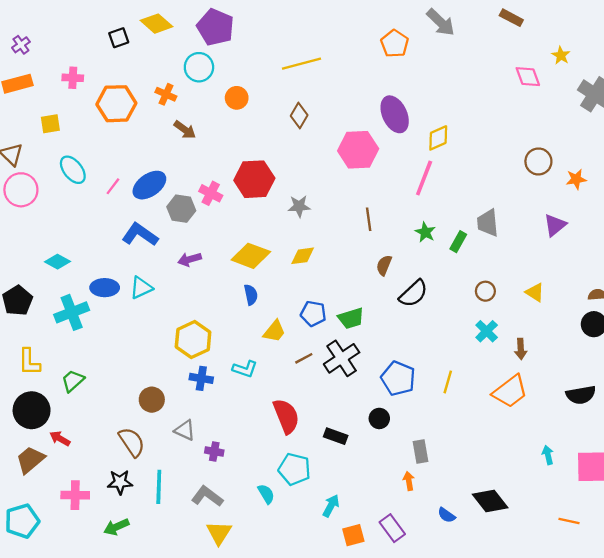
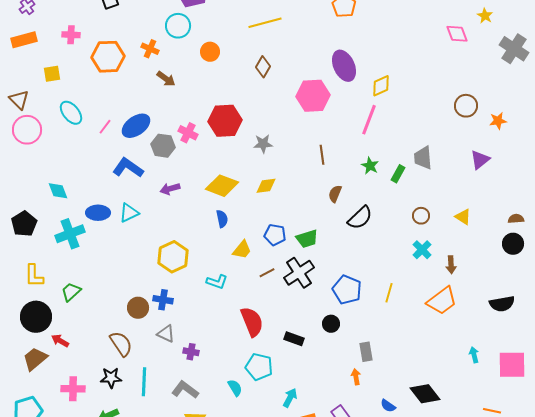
cyan diamond: (57, 262) -> (58, 191), turned 40
blue cross: (201, 378) -> (163, 300), moved

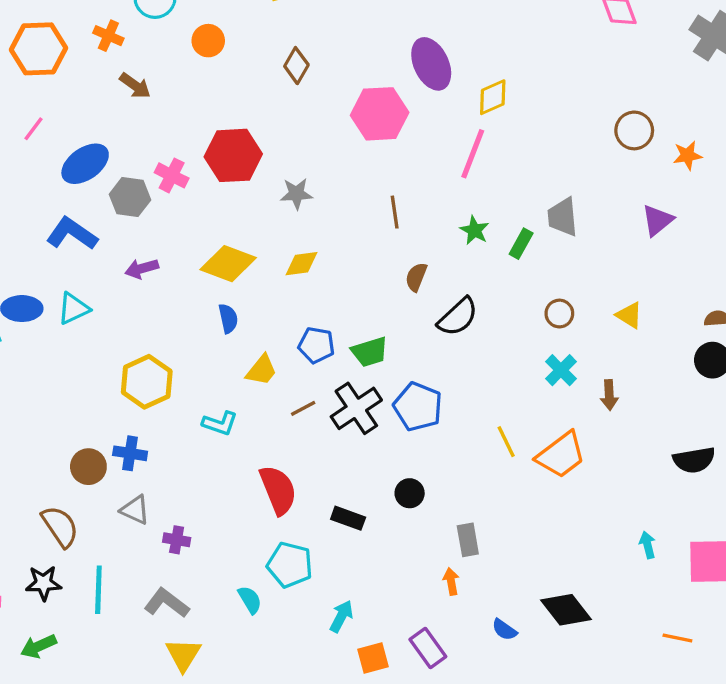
pink line: (105, 127) -> (34, 129), moved
blue pentagon: (347, 290) -> (418, 407), moved
yellow line: (389, 293) -> (506, 442), turned -42
orange trapezoid: (442, 301) -> (561, 455), moved

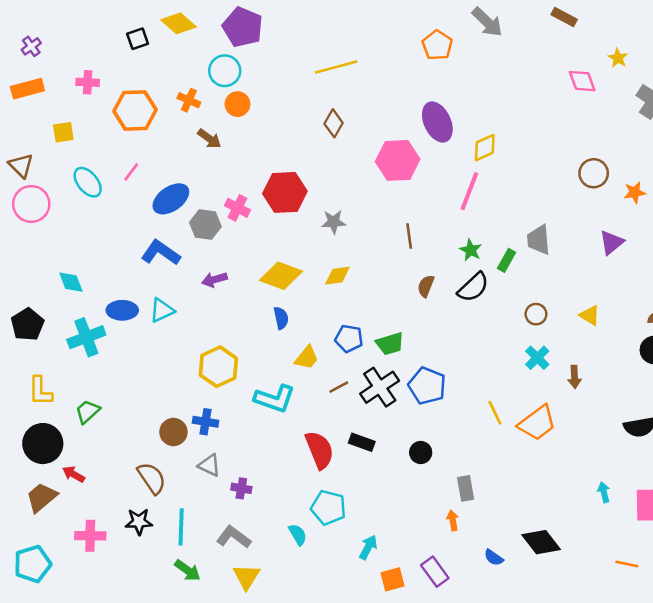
orange circle: (208, 41) -> (237, 104), moved
black semicircle: (458, 317) -> (473, 287), moved
cyan L-shape: (220, 423) -> (275, 399), size x1.5
black rectangle: (348, 518) -> (362, 442), moved
green arrow: (39, 646) -> (188, 570), moved, turned -120

